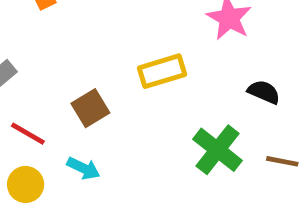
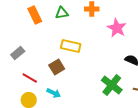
yellow rectangle: (162, 71) -> (71, 46), moved, turned 30

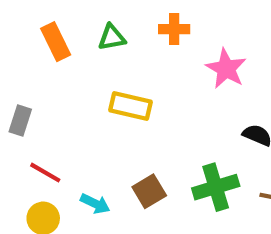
gray rectangle: (18, 53) -> (20, 121), turned -32
brown square: (57, 67) -> (149, 191), moved
green cross: (112, 85) -> (216, 187), turned 35

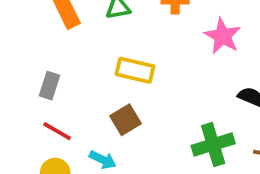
gray rectangle: (20, 121) -> (49, 86), moved
brown square: (149, 191) -> (126, 120), moved

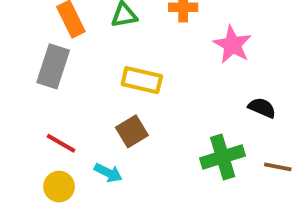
gray rectangle: (49, 86) -> (53, 66), moved, size x1.5

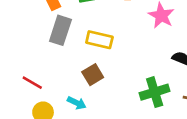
gray rectangle: (53, 66) -> (60, 30), moved
red line: (61, 143) -> (32, 83), moved

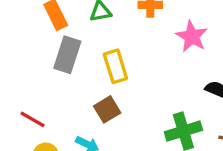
yellow rectangle: (99, 40) -> (115, 66), turned 60

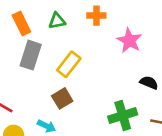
yellow rectangle: (115, 66) -> (69, 64), turned 55

